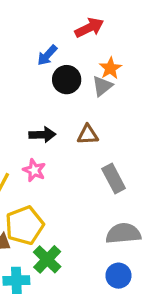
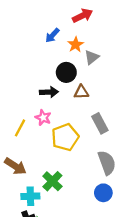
orange star: (110, 68) -> (76, 45), moved
black circle: (67, 80) -> (66, 72), moved
yellow pentagon: (25, 225) -> (65, 137), moved
gray semicircle: (123, 233) -> (107, 163), turned 75

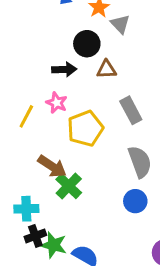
gray triangle: (92, 57) -> (120, 24), turned -35
brown arrow: (15, 166) -> (52, 166), moved
cyan cross: (30, 196) -> (26, 209), moved

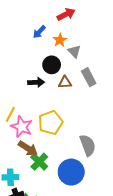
pink star: (57, 103) -> (22, 127), moved, size x1.5
gray rectangle: (131, 110) -> (89, 77), moved
blue circle: (135, 201) -> (71, 172), moved, size x1.6

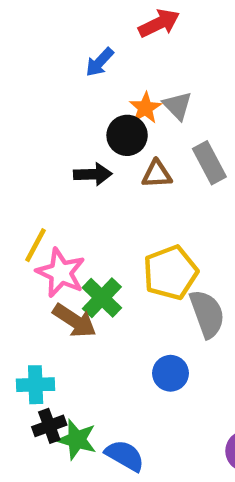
orange star: (60, 40) -> (145, 108), moved
yellow pentagon: (51, 123) -> (171, 273), moved
green cross: (39, 162) -> (102, 298), moved
blue circle: (71, 172) -> (171, 373), size x0.6

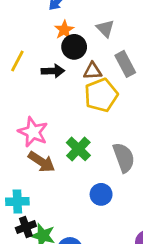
orange star: (145, 108) -> (64, 30), moved
yellow line: (36, 245) -> (17, 61), moved
yellow pentagon: (171, 273) -> (101, 95), moved
green cross: (102, 298) -> (78, 149), moved

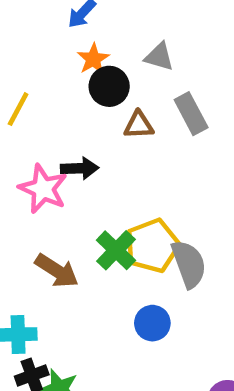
gray triangle: (105, 28) -> (159, 57), turned -30
black arrow: (53, 71) -> (80, 168), moved
yellow pentagon: (101, 95) -> (152, 246), moved
pink star: (33, 132) -> (43, 189), moved

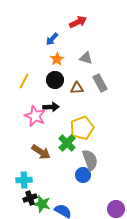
black circle: (109, 86) -> (55, 80), moved
yellow pentagon: (152, 246) -> (82, 128), moved
gray semicircle: (189, 264) -> (90, 160), moved

